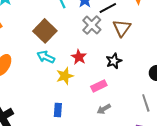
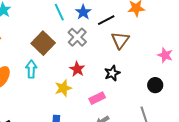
gray cross: (92, 25) -> (77, 37), moved
cyan arrow: (46, 57) -> (31, 69), moved, turned 66

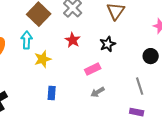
yellow star: (63, 88) -> (43, 59), moved

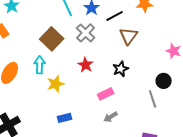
gray line: (140, 86) -> (153, 99), moved
blue rectangle: (52, 93) -> (65, 118), turned 72

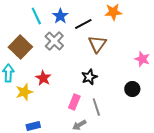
red star: (86, 65) -> (43, 78), moved
pink rectangle: (106, 94) -> (74, 102), turned -42
gray line: (153, 99) -> (96, 107), moved

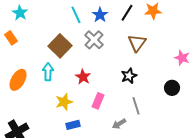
black line: (83, 24) -> (127, 13), moved, turned -30
yellow star: (24, 92) -> (64, 102), moved
pink rectangle: (74, 102) -> (98, 101), moved

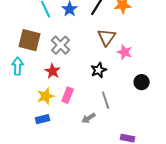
gray cross: (94, 40) -> (61, 45), moved
brown square: (60, 46) -> (30, 40), turned -30
pink star: (182, 58) -> (125, 52), moved
yellow star: (64, 102) -> (46, 96), moved

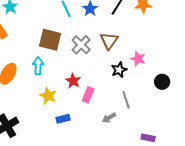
brown triangle: (107, 37) -> (109, 41), moved
pink star: (125, 52) -> (138, 59), moved
red star: (53, 71) -> (73, 81), moved
yellow star: (46, 96) -> (48, 96), moved, turned -30

